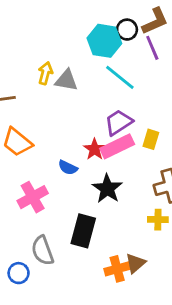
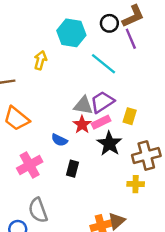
cyan hexagon: (104, 41) -> (71, 33), moved
gray triangle: (66, 80) -> (83, 105), moved
pink rectangle: (117, 146) -> (101, 122), size x0.7
black star: (107, 189) -> (109, 144), moved
black rectangle: (83, 231) -> (72, 169), moved, size x0.6

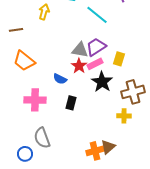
pink cross: (30, 165) -> (35, 100), turned 30

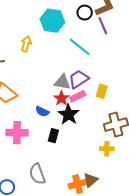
black star: (102, 82) -> (68, 114), moved
gray semicircle: (42, 138) -> (37, 174), moved

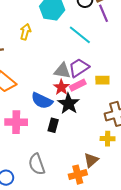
yellow rectangle: (102, 91) -> (102, 80), turned 72
blue semicircle: (42, 111) -> (42, 101), size x1.5
brown triangle: (91, 180) -> (91, 160), moved

